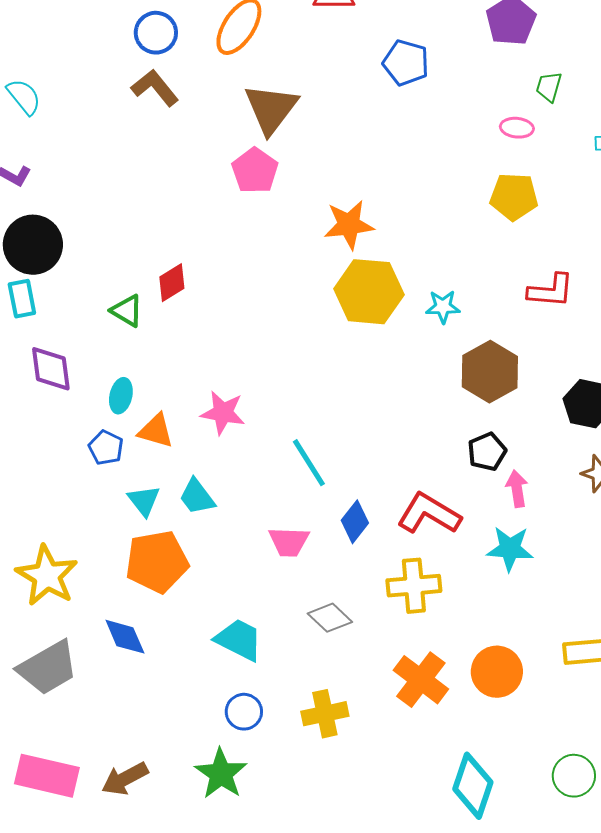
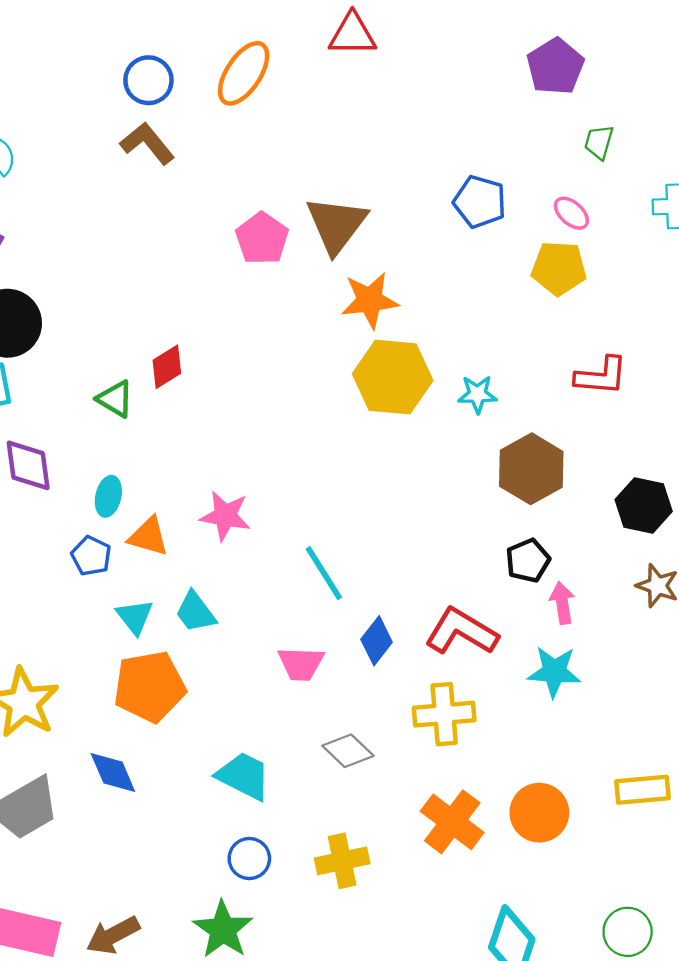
blue pentagon: (406, 63) -> (480, 202), moved
brown triangle: (271, 109) -> (336, 225), moved
pink ellipse: (517, 128) -> (571, 213), moved, turned 36

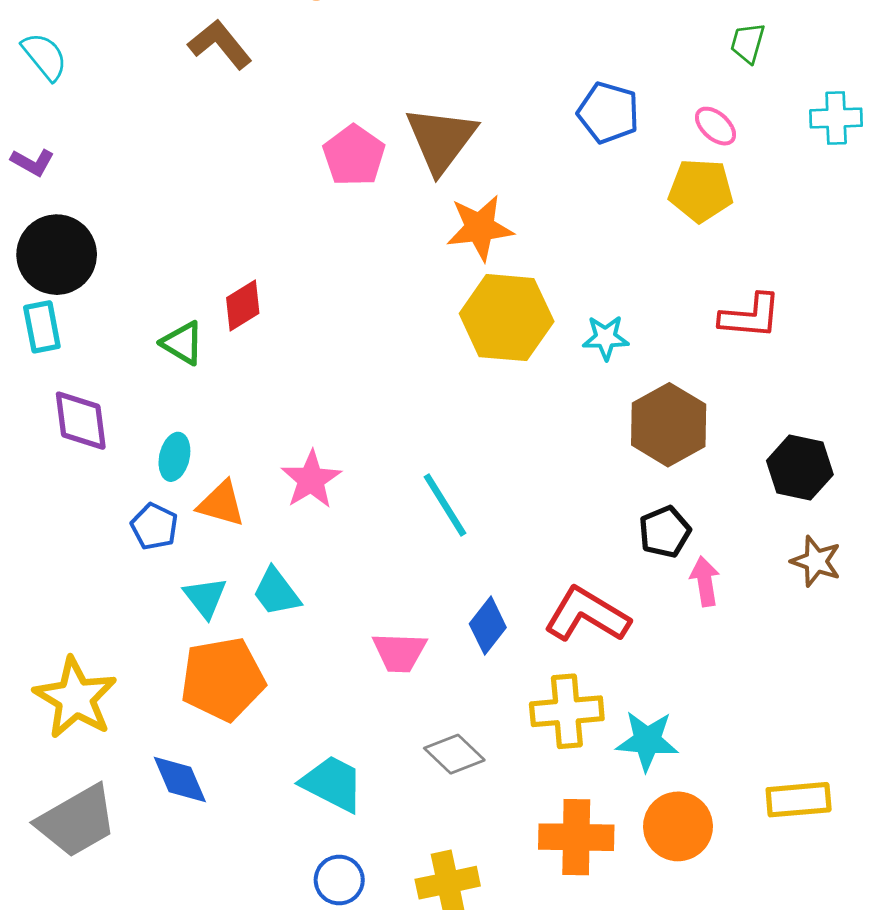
pink star: (225, 516) -> (311, 480), turned 30
cyan line: (324, 573) -> (445, 505), moved
cyan star: (554, 672) -> (647, 741), moved
orange cross: (452, 822) -> (576, 837), turned -36

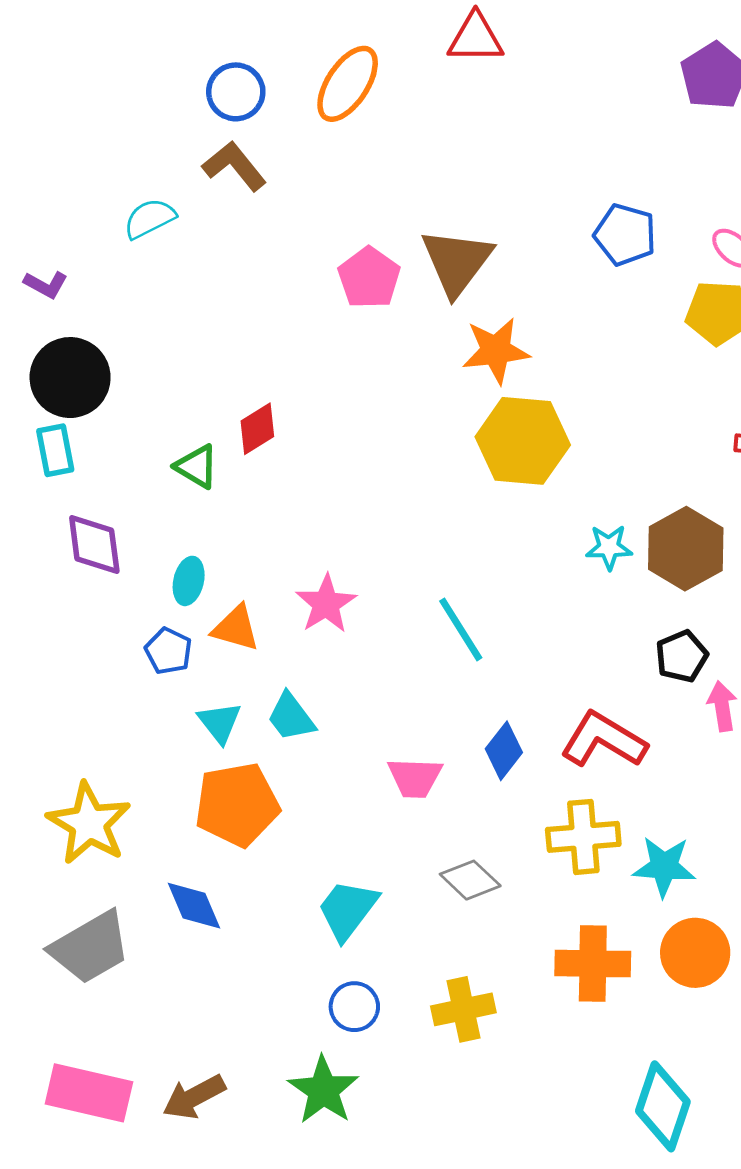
cyan semicircle: (45, 56) -> (150, 219), moved, turned -78
cyan star: (606, 338) -> (609, 547), moved
cyan trapezoid: (332, 784) -> (348, 910), turned -80

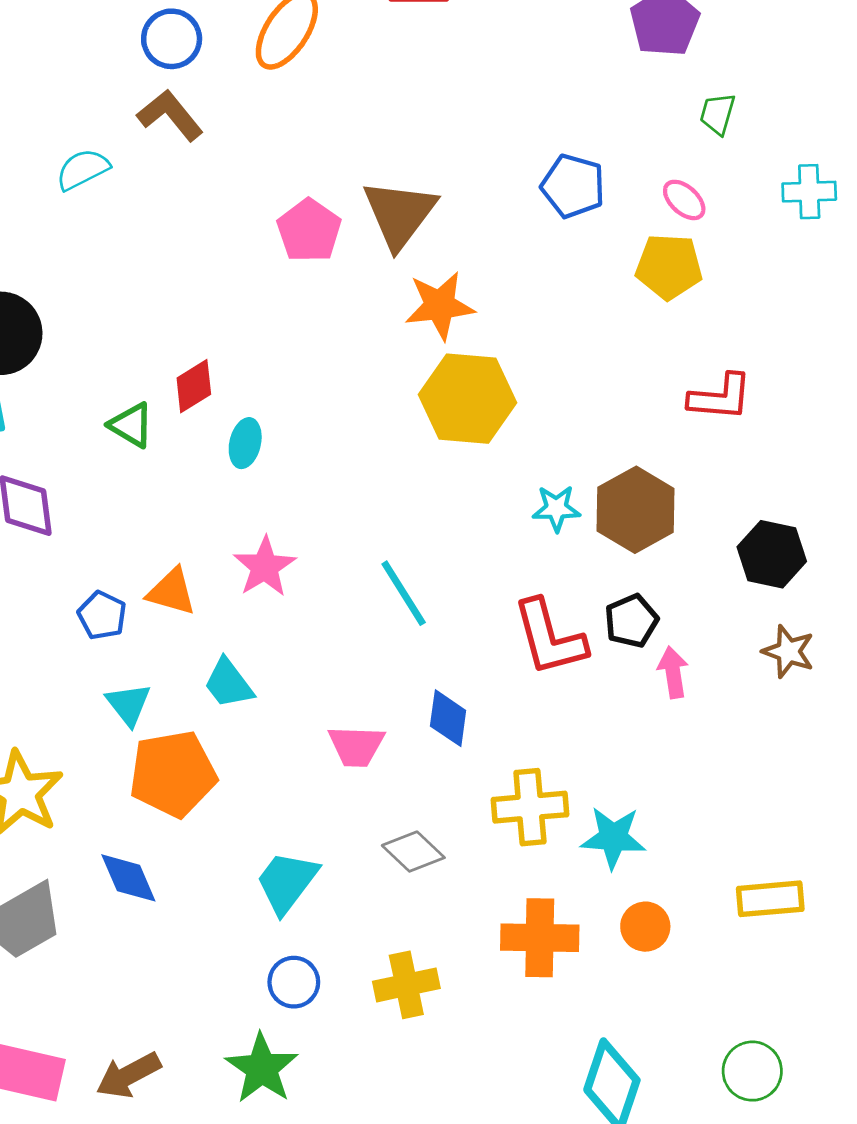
cyan ellipse: (189, 581) -> (245, 443), moved
cyan triangle: (220, 722) -> (128, 704), moved
red L-shape: (604, 740) -> (549, 638), moved, turned -136
blue diamond: (504, 751) -> (448, 718), turned -30
orange circle: (695, 953) -> (645, 927), size x0.7

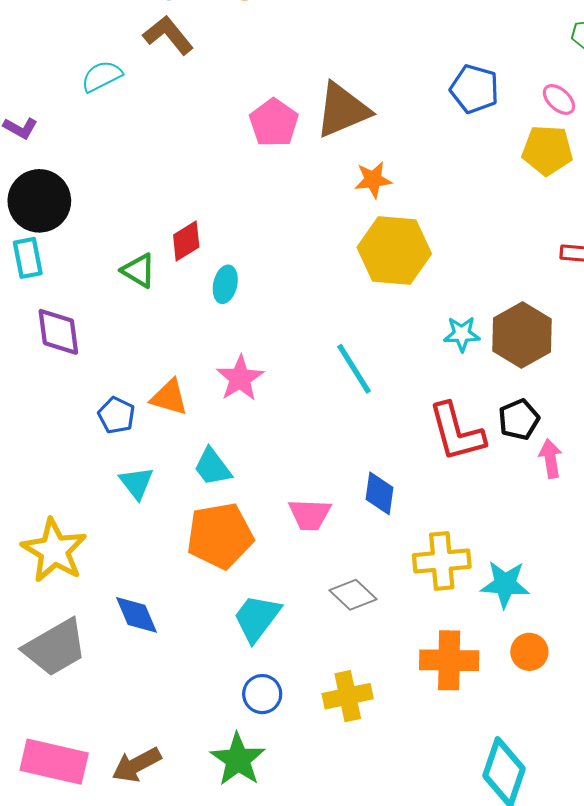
brown triangle: (399, 214) -> (342, 110), turned 30
orange star: (440, 306) -> (373, 180), size x0.7
cyan line: (404, 593) -> (354, 369), moved
orange pentagon: (173, 774) -> (220, 536), moved

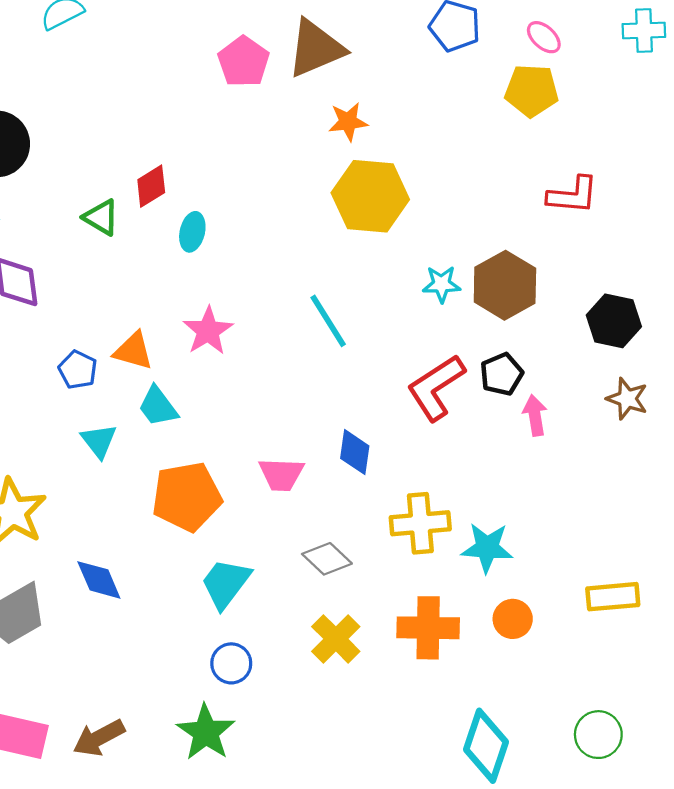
red L-shape: (457, 432) -> (436, 388), turned 72
cyan trapezoid: (213, 467) -> (158, 406), moved
yellow cross: (348, 696) -> (336, 639), moved, turned -33

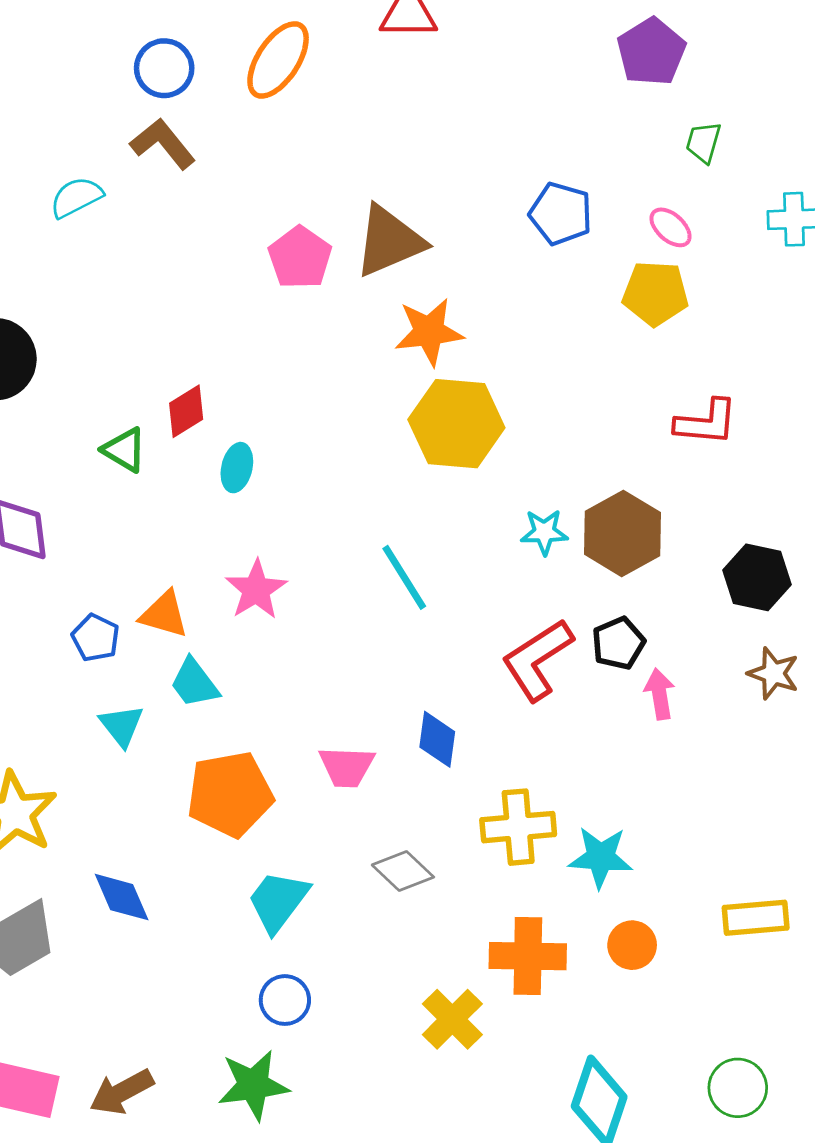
orange star: (348, 122) -> (429, 332), size x1.4
yellow cross: (336, 639) -> (452, 1019), moved
green star: (206, 732) -> (253, 1085), turned 30

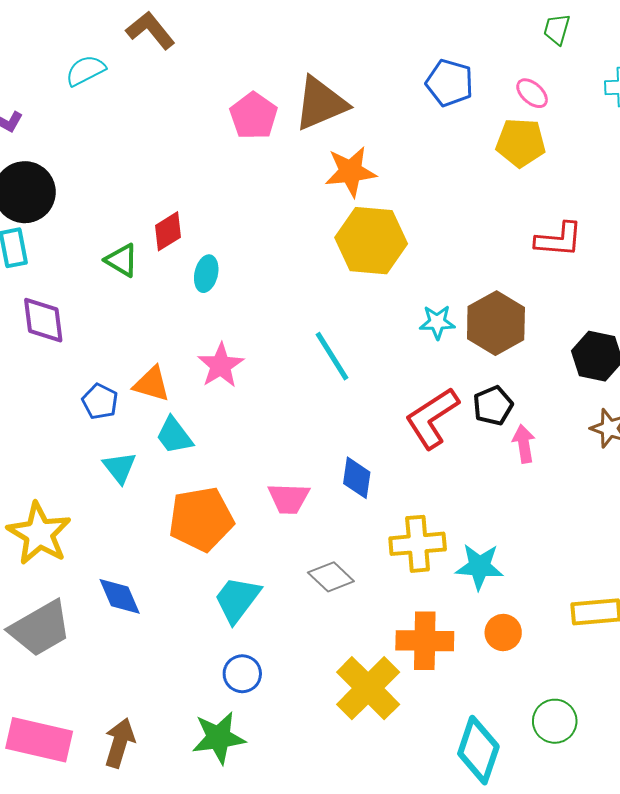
yellow cross: (452, 1019) -> (368, 688), size x1.4
green circle: (738, 1088) -> (555, 721), moved
brown arrow: (122, 1092) -> (120, 743), turned 135

